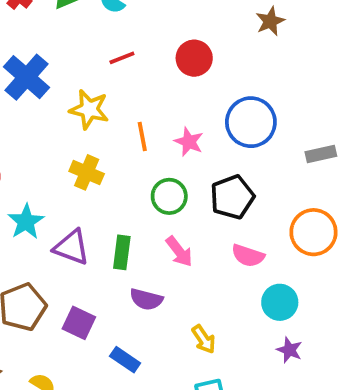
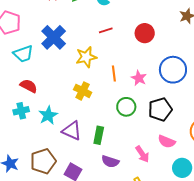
yellow star: (89, 109) -> (86, 57), turned -30
pink arrow: (179, 251) -> (142, 154), moved

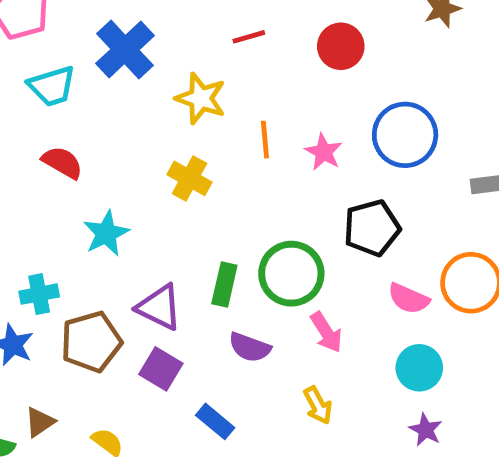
yellow star: (86, 57) -> (201, 98), turned 30
green circle: (126, 107) -> (291, 274), moved, size x1.4
cyan cross: (21, 111) -> (39, 294), moved
purple triangle: (72, 131) -> (159, 307), moved
pink semicircle: (167, 142) -> (409, 299), moved

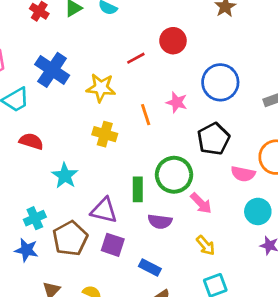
red line: (249, 37) -> (136, 58), moved
orange line: (265, 140) -> (146, 115), moved

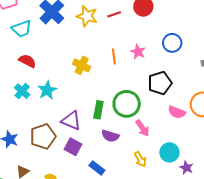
blue circle: (220, 82) -> (172, 43), size x0.7
yellow star: (101, 88) -> (87, 16), moved
cyan circle: (258, 211) -> (169, 152), moved
cyan cross: (35, 218) -> (22, 91), moved, turned -35

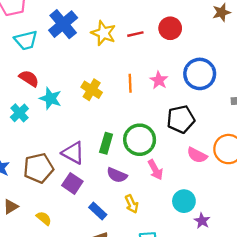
blue circle: (172, 43) -> (200, 74), size x1.4
cyan star: (47, 90) -> (51, 98), moved, turned -30
yellow arrow: (140, 159) -> (132, 204), moved

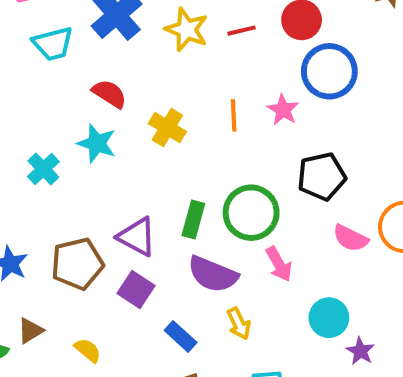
blue circle: (200, 74) -> (329, 71), moved
red semicircle: (29, 78) -> (109, 94), moved
purple semicircle: (117, 175) -> (213, 274), size x1.4

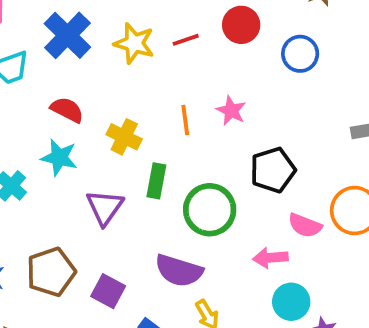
blue circle: (329, 71) -> (300, 54), moved, size x0.7
green rectangle: (193, 220) -> (156, 181), moved
purple triangle: (137, 237) -> (105, 207), moved, turned 42
pink arrow: (279, 264) -> (270, 258), moved, turned 120

